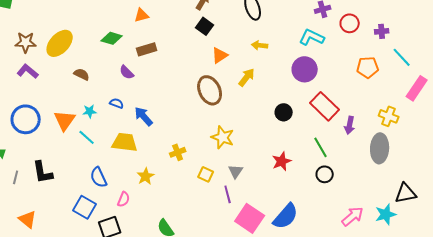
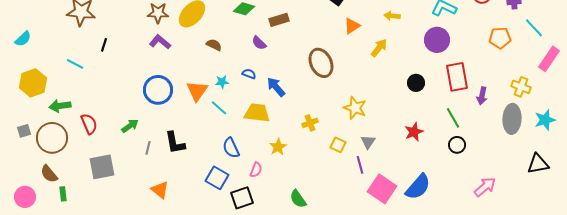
brown ellipse: (210, 90) -> (321, 63), moved
red rectangle: (325, 106) -> (457, 77), turned 36
cyan star: (386, 214) -> (545, 120), moved

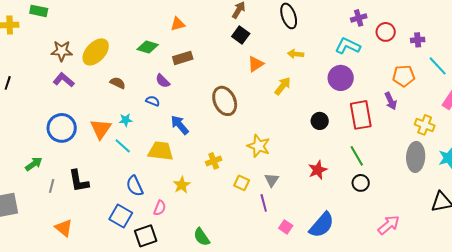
blue semicircle: (249, 74) -> (153, 101), moved
purple arrow: (482, 96) -> (391, 101), moved, turned -36
pink square: (382, 189) -> (286, 227), size x0.5

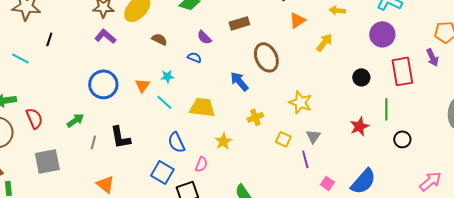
brown rectangle: (183, 58) -> (239, 23), moved
blue arrow: (180, 125) -> (239, 81), moved
orange triangle: (101, 129) -> (142, 85), size x0.7
green line: (357, 156) -> (386, 109), moved, turned 30

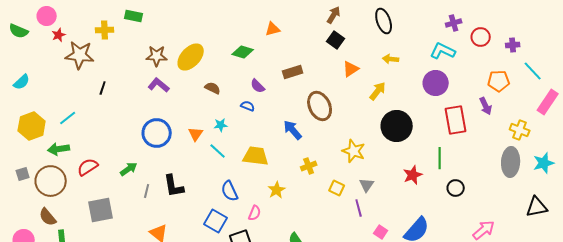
cyan line: (20, 58) -> (68, 118), moved, turned -66
black circle: (361, 77) -> (397, 126), moved, size x1.8
red semicircle: (34, 118) -> (88, 167), turned -100

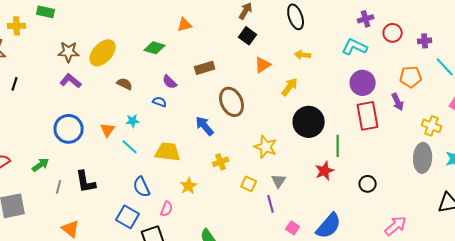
purple circle: (436, 83) -> (363, 83), moved
green line: (440, 158) -> (338, 146), moved

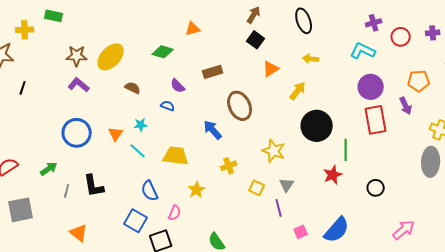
purple cross: (425, 41) -> (433, 33), moved
pink square: (293, 228) -> (301, 232), turned 32

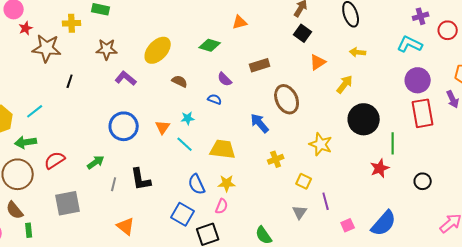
brown star: (77, 56) -> (107, 49), moved
gray triangle: (287, 185) -> (300, 212), moved
yellow star: (197, 190) -> (227, 183), moved, turned 30

